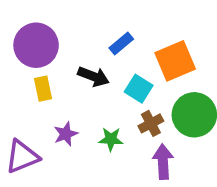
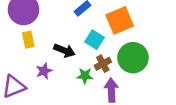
black arrow: (93, 77) -> (64, 50), moved
green star: (111, 139) -> (85, 76), moved

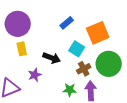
green star: (85, 76) -> (70, 90), moved

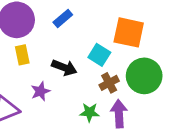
blue rectangle: (67, 23) -> (63, 18), moved
orange square: (98, 33) -> (129, 32), turned 35

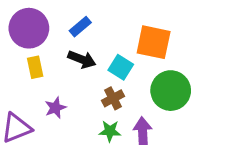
black arrow: (64, 67) -> (82, 59), moved
brown cross: (109, 83) -> (113, 98), moved

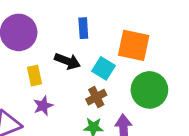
blue rectangle: (80, 27) -> (83, 28), moved, turned -54
yellow rectangle: (35, 67) -> (34, 76), moved

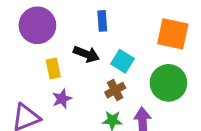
orange square: (134, 45) -> (173, 34), moved

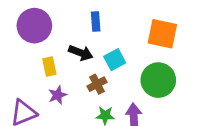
cyan square: (122, 61) -> (115, 60), turned 30
brown cross: (115, 90) -> (97, 84), moved

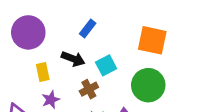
blue rectangle: (96, 22) -> (88, 28), turned 42

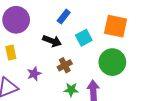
cyan square: (106, 65) -> (84, 38), moved
yellow rectangle: (43, 72) -> (11, 53), moved

